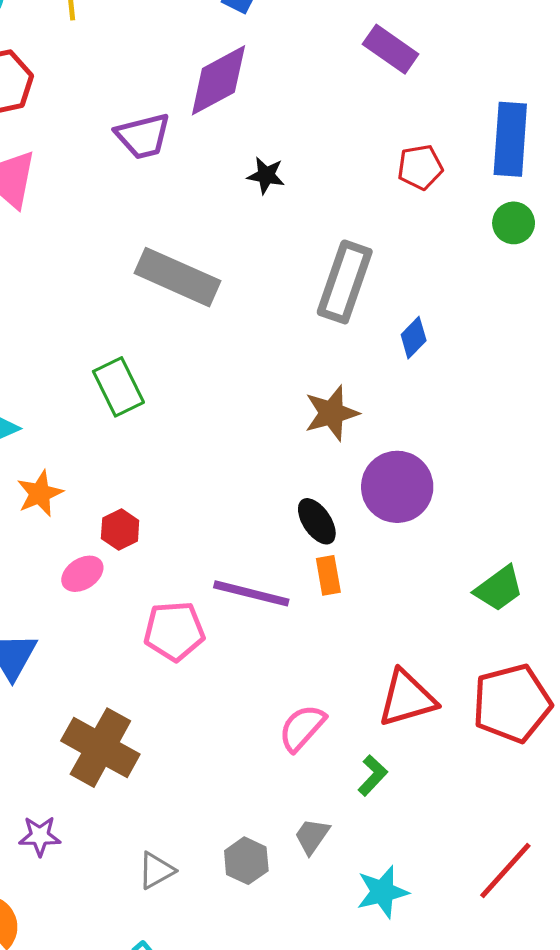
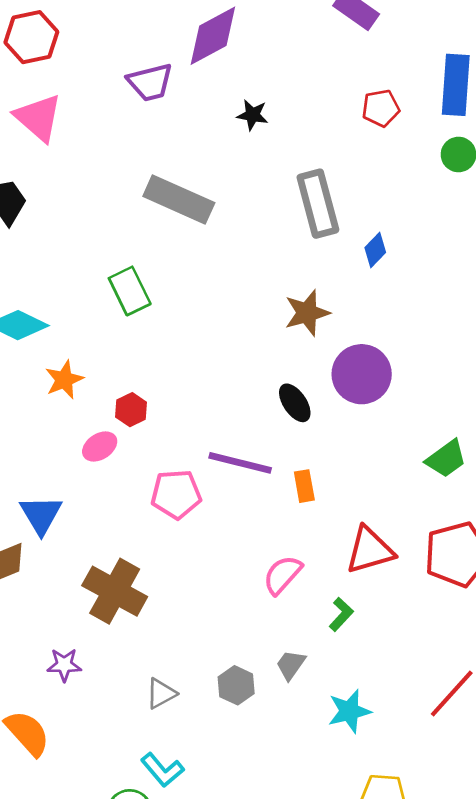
gray rectangle: (345, 282) -> (318, 204), turned -34
orange rectangle: (328, 575) -> (304, 486), moved

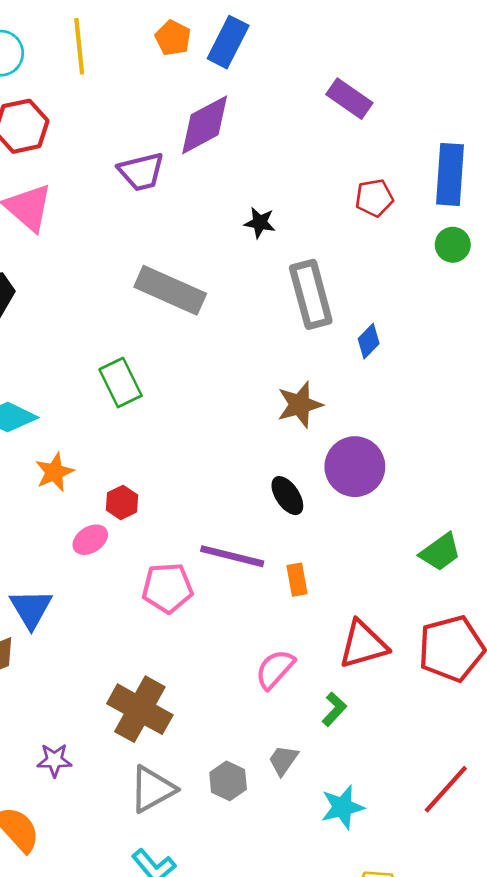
black star: (252, 115) -> (260, 223), moved
brown cross: (115, 591) -> (140, 709), moved
gray triangle: (161, 693) -> (152, 789), size x1.5

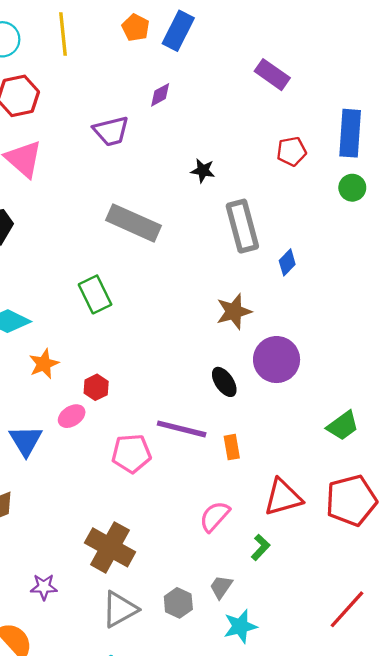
purple diamond: (205, 125) -> (160, 95), size x0.5
blue triangle: (31, 609) -> (26, 441), moved
cyan star: (342, 807) -> (240, 626), moved

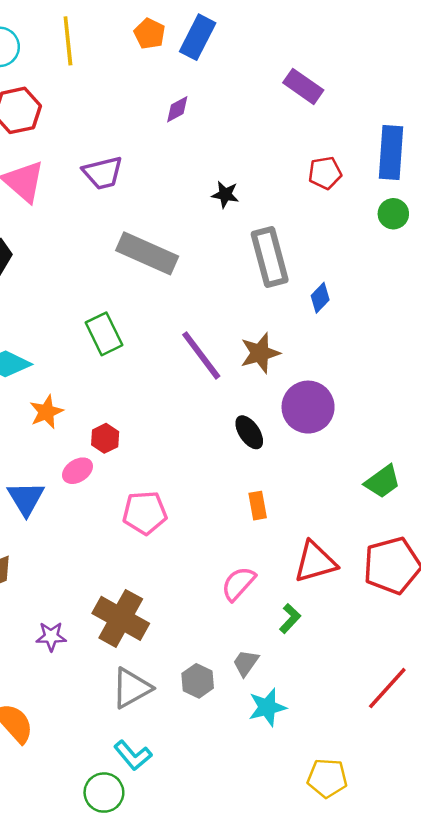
purple trapezoid: (111, 131) -> (103, 173), moved
purple line: (182, 429) -> (201, 355), moved, turned 39
purple star: (44, 587) -> (51, 636), moved

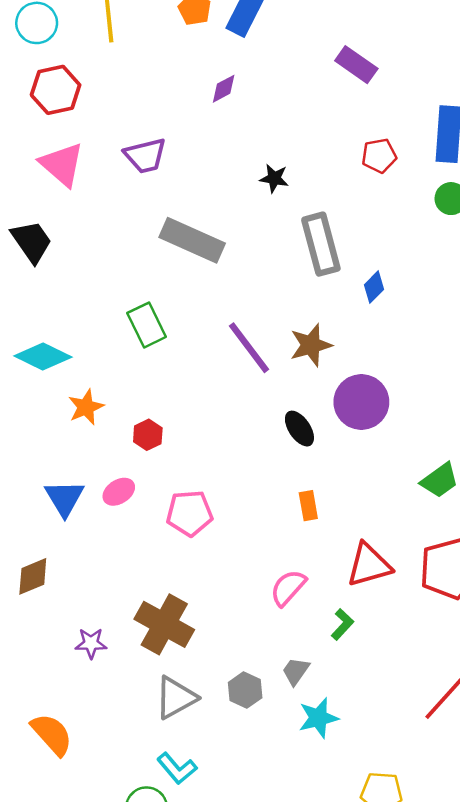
pink ellipse: (78, 471) -> (119, 492), moved

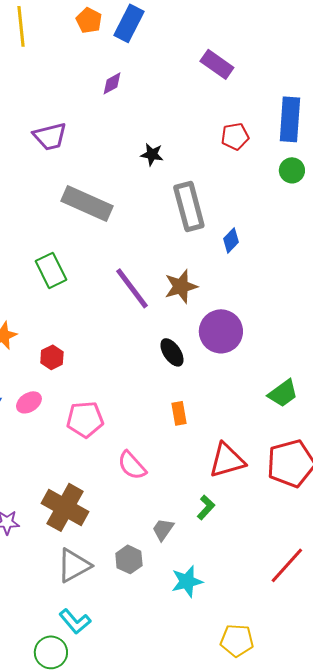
pink semicircle: (288, 588) -> (132, 465), moved, turned -84
gray trapezoid: (296, 671) -> (163, 529), moved

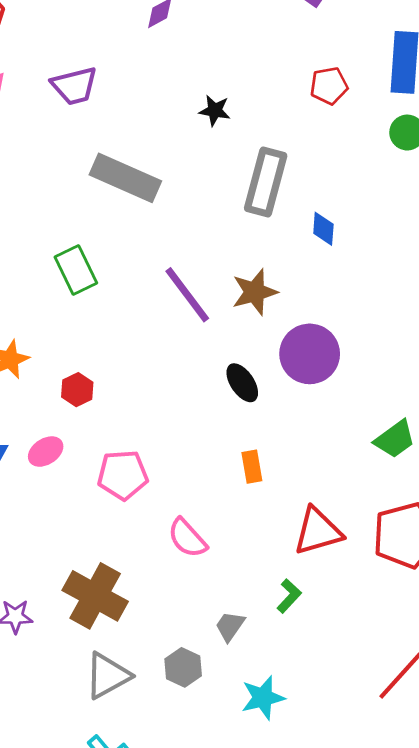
gray rectangle: (189, 206) -> (266, 182), turned 30
blue diamond: (231, 240) -> (323, 229), turned -40

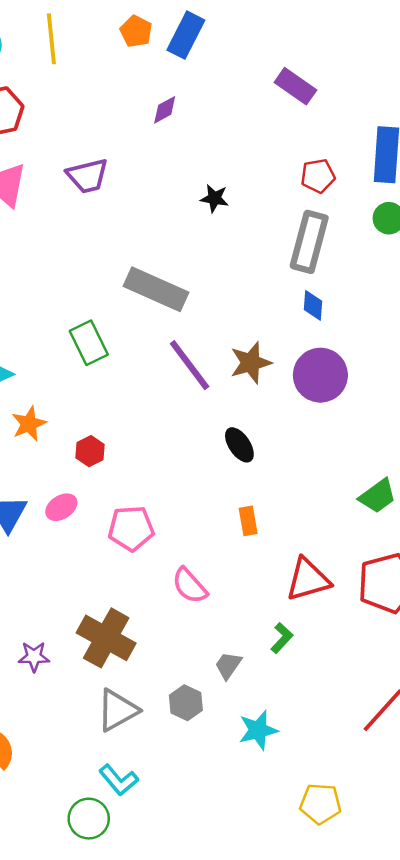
gray rectangle: (125, 178) -> (156, 289), moved
gray rectangle: (266, 182) -> (309, 242), moved
purple circle: (310, 354) -> (320, 375), moved

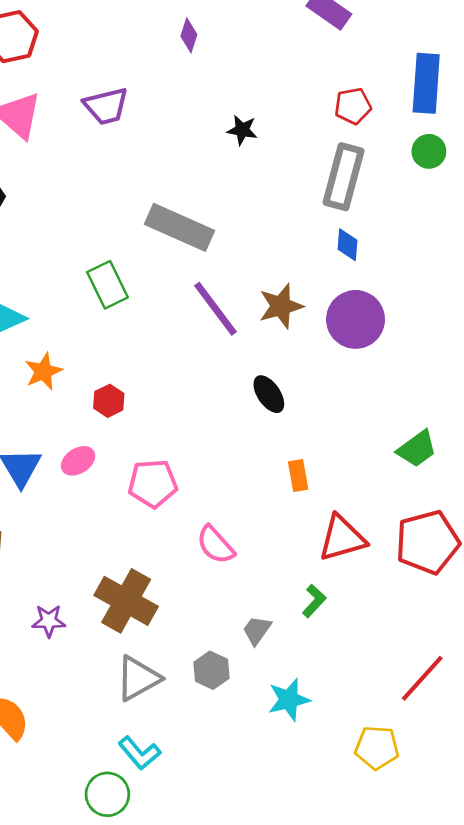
purple diamond: (165, 110) -> (189, 35), turned -44
orange rectangle: (248, 521) -> (298, 476), moved
yellow pentagon: (320, 804) -> (377, 748), moved

